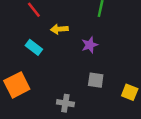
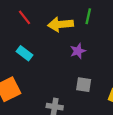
yellow arrow: (59, 29) -> (60, 24), moved, size x1.5

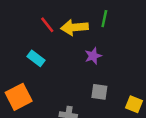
red line: (25, 17) -> (47, 25), moved

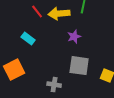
gray square: (99, 92) -> (79, 66), size x1.5

